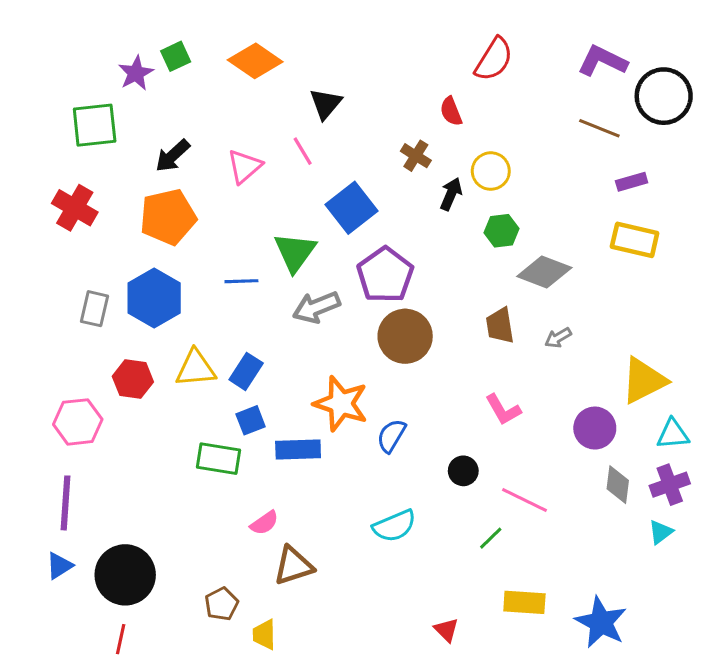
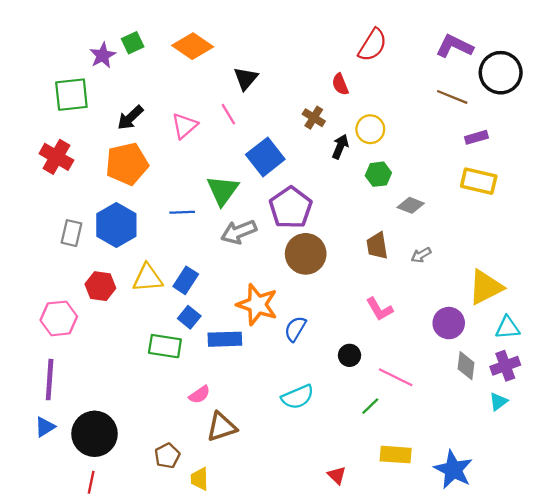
gray diamond: (544, 272) -> (411, 205), size x0.7
blue square: (251, 420) -> (189, 317), turned -30

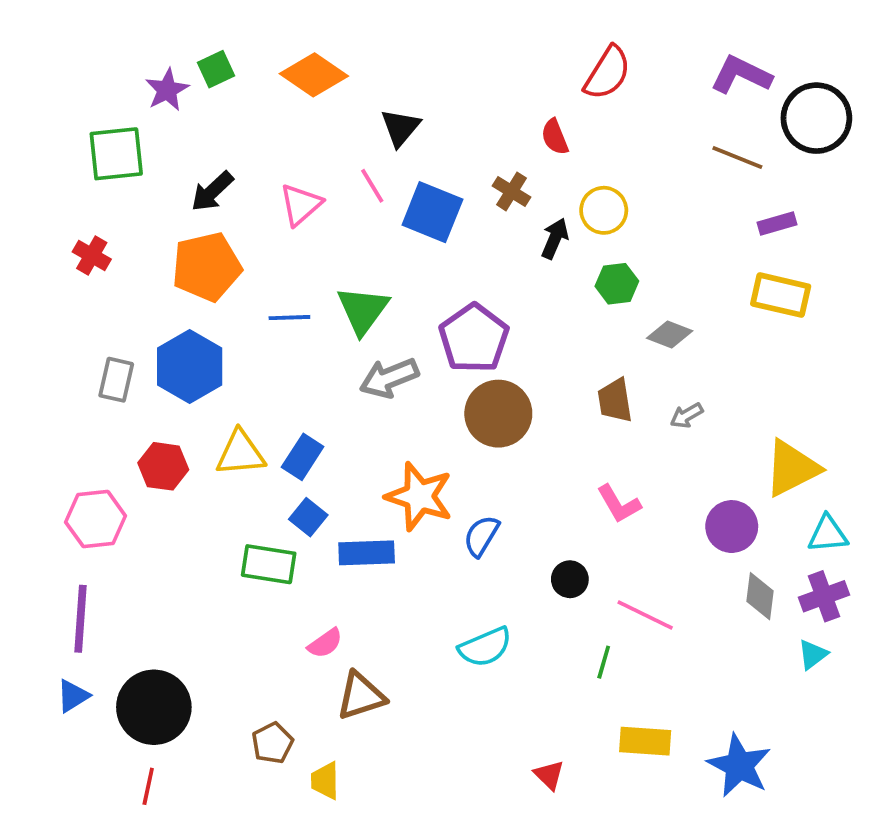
red cross: (56, 157) -> (92, 255), size x0.7
blue square: (265, 157) -> (432, 212), moved, turned -30
blue line: (182, 212) -> (289, 318), moved
green line: (370, 406) -> (604, 662), turned -30

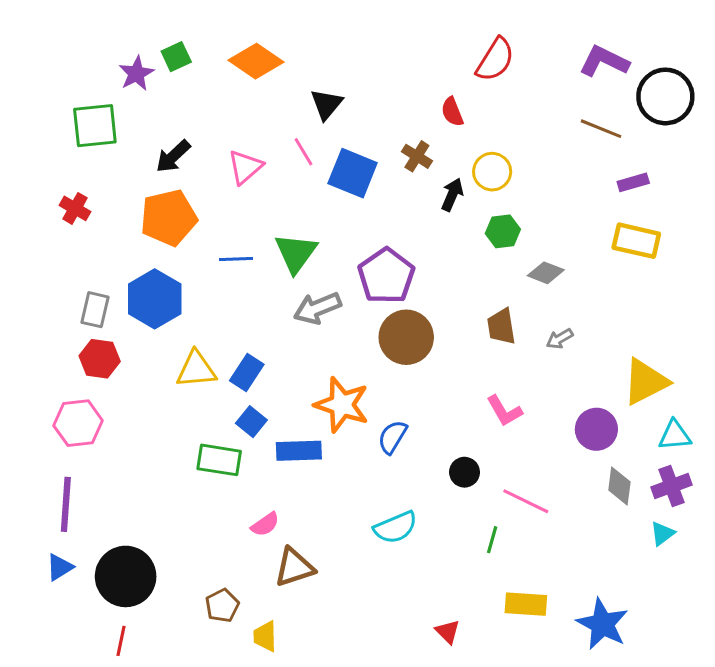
red hexagon: (163, 466) -> (100, 359), moved

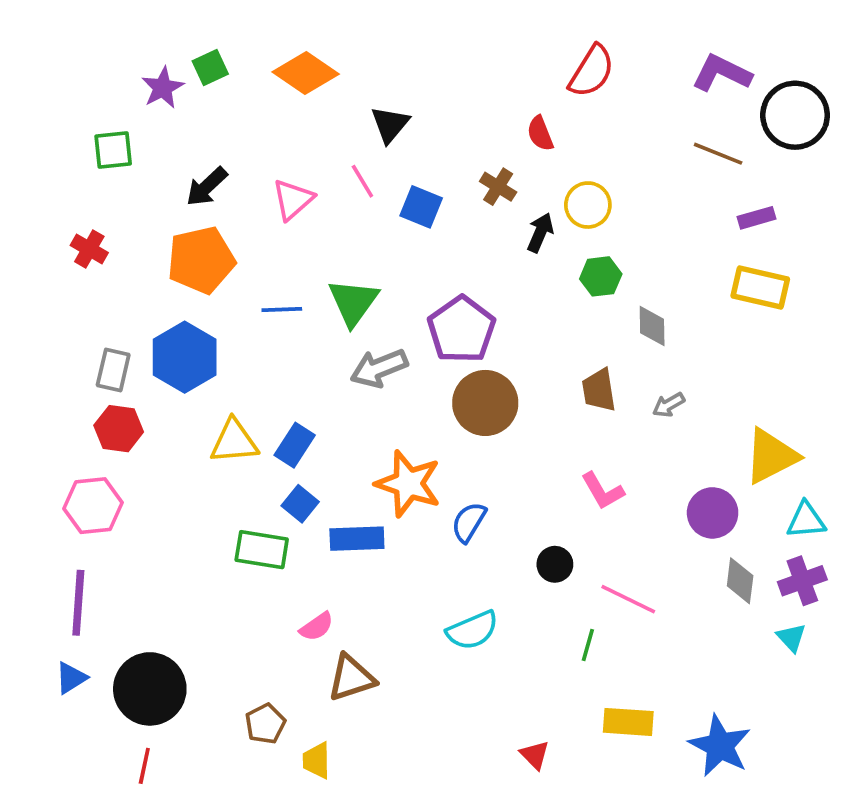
green square: (95, 126) -> (113, 150), size x0.7
blue square: (353, 173) -> (421, 207), size x0.7
gray diamond: (546, 273) -> (652, 326), turned 68
cyan triangle: (662, 534) -> (791, 638), turned -36

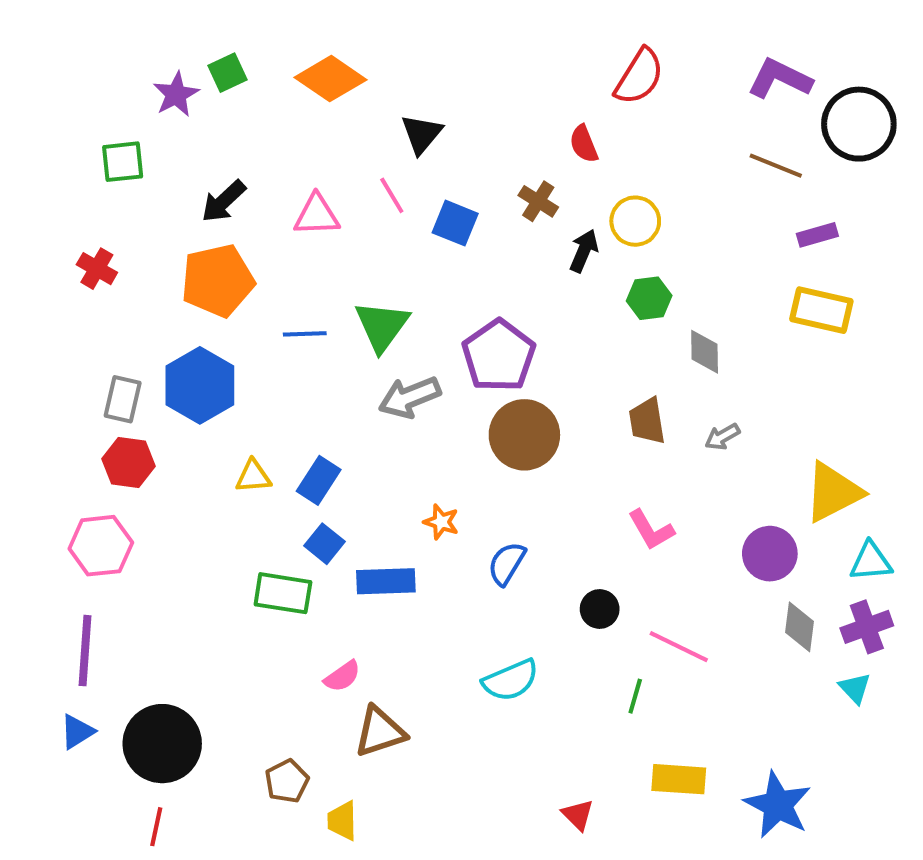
pink triangle: (293, 200) -> (317, 215), turned 39
yellow triangle: (234, 441) -> (253, 476), size x0.7
orange star: (408, 484) -> (441, 522), size x0.5

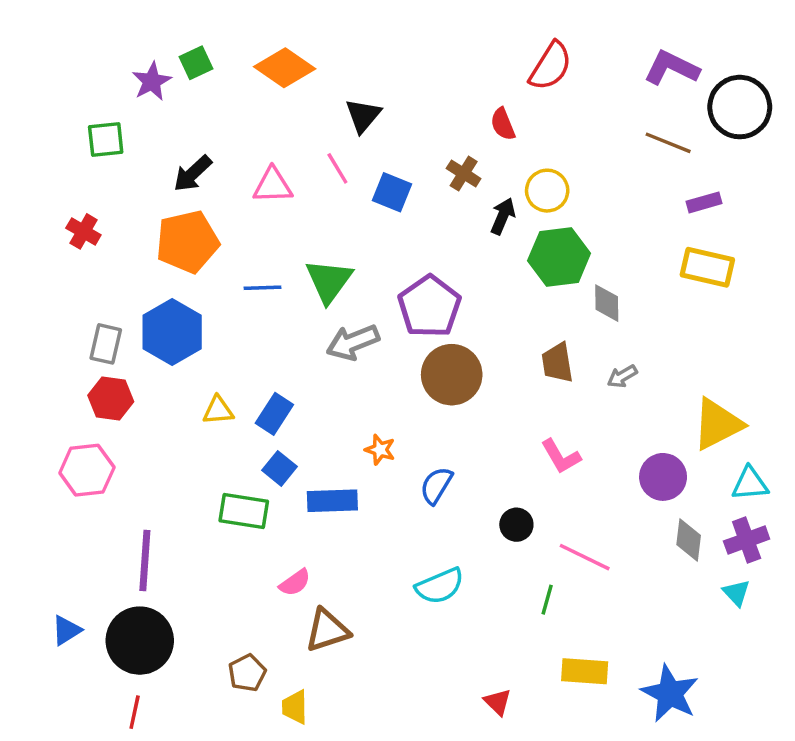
green hexagon: (649, 298) -> (559, 257), size x1.6
purple line: (85, 651) -> (145, 560), moved

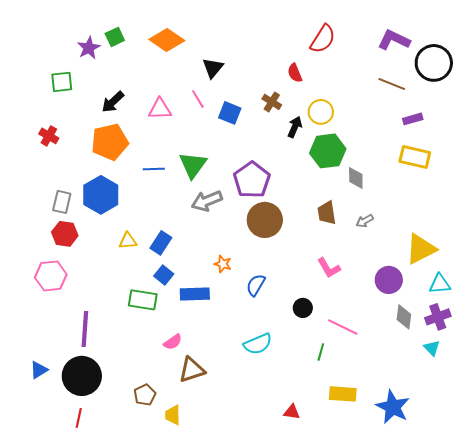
red triangle: (498, 702) -> (292, 412), turned -36

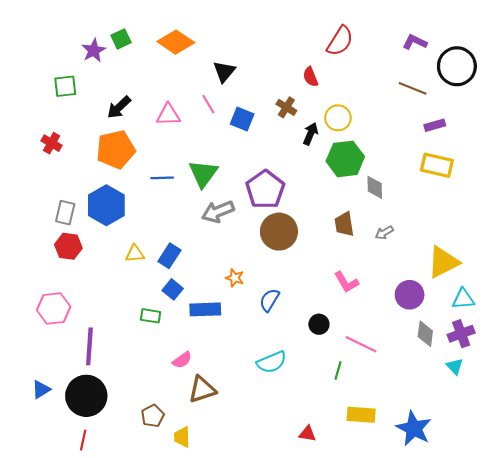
purple L-shape: (394, 40) -> (415, 42), size x0.7
pink hexagon: (51, 276) -> (54, 308), moved
green rectangle: (143, 300) -> (151, 316), size x0.7

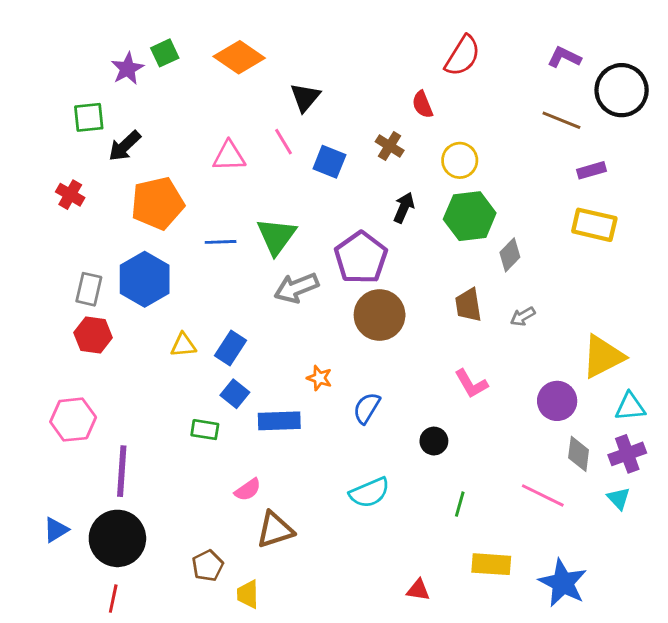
black arrow: (119, 107) -> (125, 146), moved
black arrow: (311, 134) -> (404, 208), moved
gray diamond: (375, 187) -> (510, 255), turned 45
pink line: (361, 344) -> (543, 495), moved

